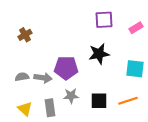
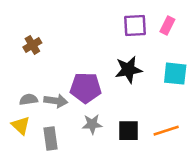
pink rectangle: (136, 28) -> (167, 25), moved, turned -32
cyan square: (135, 69) -> (175, 74), moved
gray rectangle: (50, 108) -> (51, 138), moved
yellow triangle: (25, 109) -> (21, 125), moved

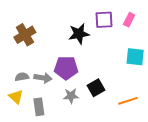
brown cross: (32, 45) -> (25, 35), size x1.5
black star: (128, 70) -> (79, 34), moved
black square: (128, 131) -> (96, 88), moved, turned -30

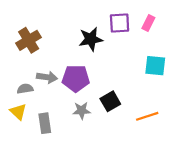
gray arrow: (43, 78) -> (47, 77), moved

